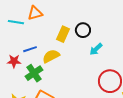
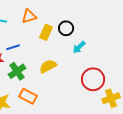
orange triangle: (35, 13) -> (29, 16), moved
yellow semicircle: (51, 56) -> (48, 66), moved

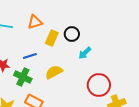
blue line: (13, 47) -> (30, 56), moved
green cross: (17, 71) -> (23, 77), turned -30

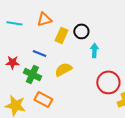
cyan arrow: (85, 53) -> (94, 50), turned 136
blue line: (30, 56) -> (39, 53), turned 40

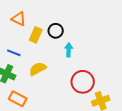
orange triangle: (44, 19) -> (19, 19), turned 42

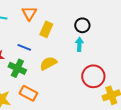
orange triangle: (19, 19) -> (29, 13), turned 35
black circle: (56, 31) -> (82, 25), moved

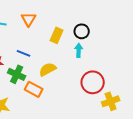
yellow rectangle: (46, 29) -> (57, 35), moved
orange rectangle: (28, 93) -> (34, 89), moved

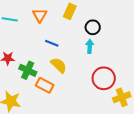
yellow rectangle: (57, 35) -> (70, 11), moved
blue line: (24, 53) -> (52, 43), moved
yellow semicircle: (48, 69) -> (59, 65), turned 72

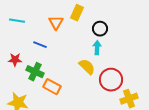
orange triangle: (40, 15) -> (56, 23), moved
blue line: (52, 43) -> (40, 45), moved
yellow semicircle: (59, 65) -> (87, 67), moved

